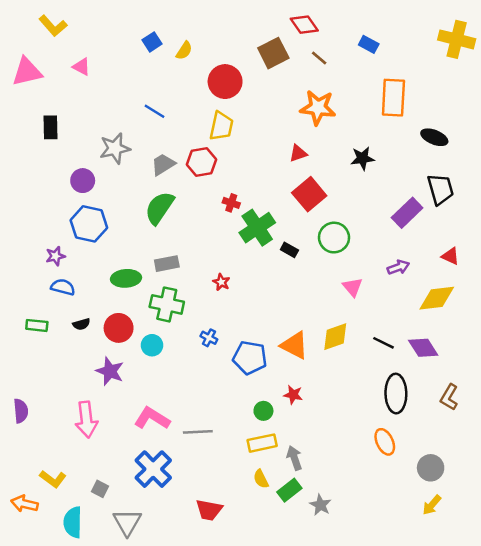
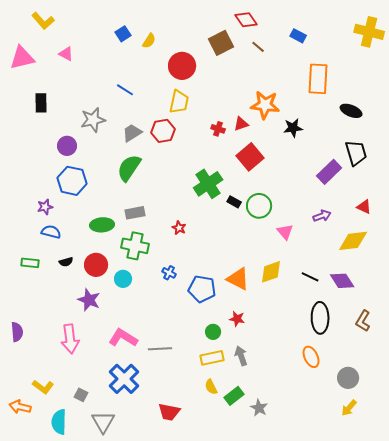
orange star: (318, 108) -> (265, 105), moved
red cross: (231, 203) -> (218, 129), moved
green circle: (334, 238) -> (259, 206), moved
gray arrow: (294, 458) -> (241, 356), moved

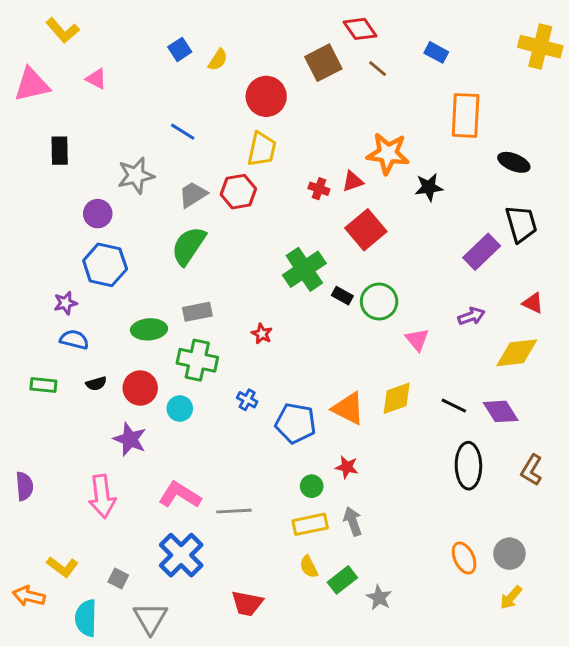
orange ellipse: (311, 357) -> (464, 558), moved

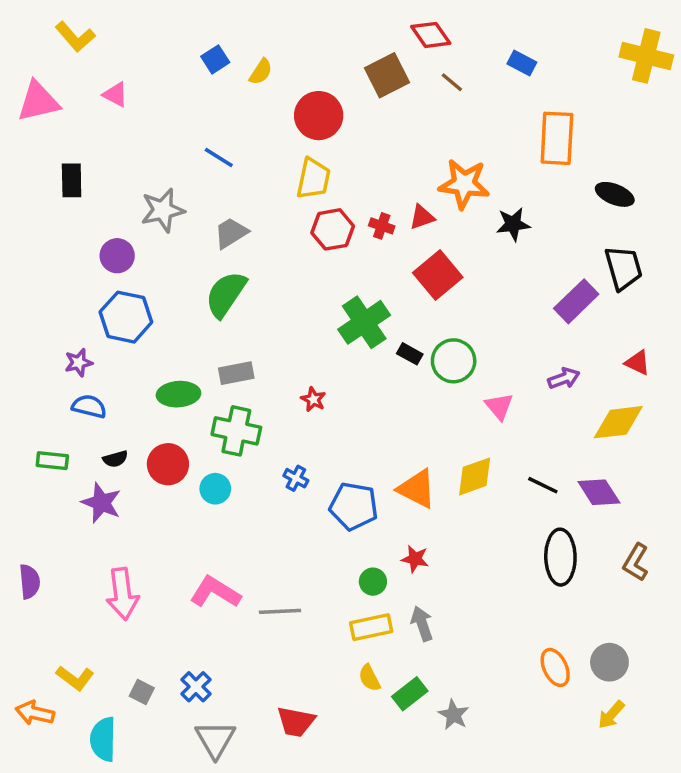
red hexagon: (238, 192) -> (333, 229), moved
purple star: (130, 439) -> (101, 503), moved
blue cross: (181, 555) -> (196, 687), moved, size x0.6
gray triangle: (150, 618) -> (215, 739), moved

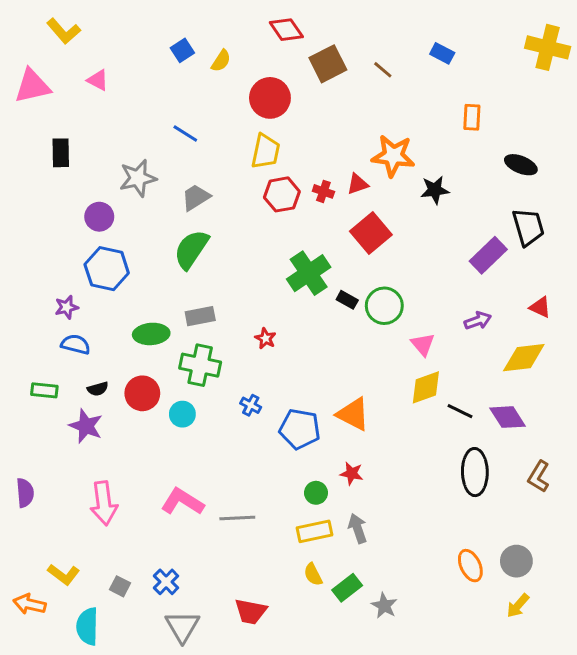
red diamond: (431, 35) -> (286, 30), moved
orange rectangle: (557, 138) -> (472, 117), size x0.6
yellow diamond: (475, 476) -> (426, 387), moved

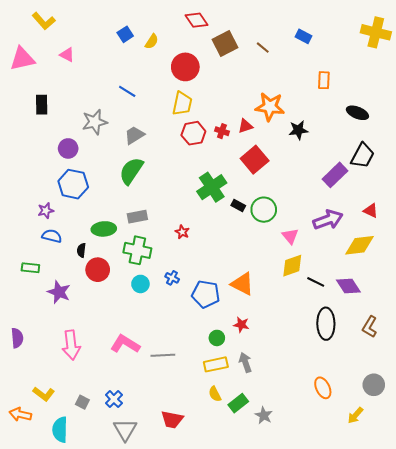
black trapezoid: (528, 227) -> (363, 156), turned 44
purple arrow: (478, 321) -> (328, 220), size x1.6
black semicircle: (98, 389) -> (81, 250), moved, turned 112
cyan circle: (182, 414) -> (140, 284), moved
gray circle: (516, 561) -> (374, 385), moved

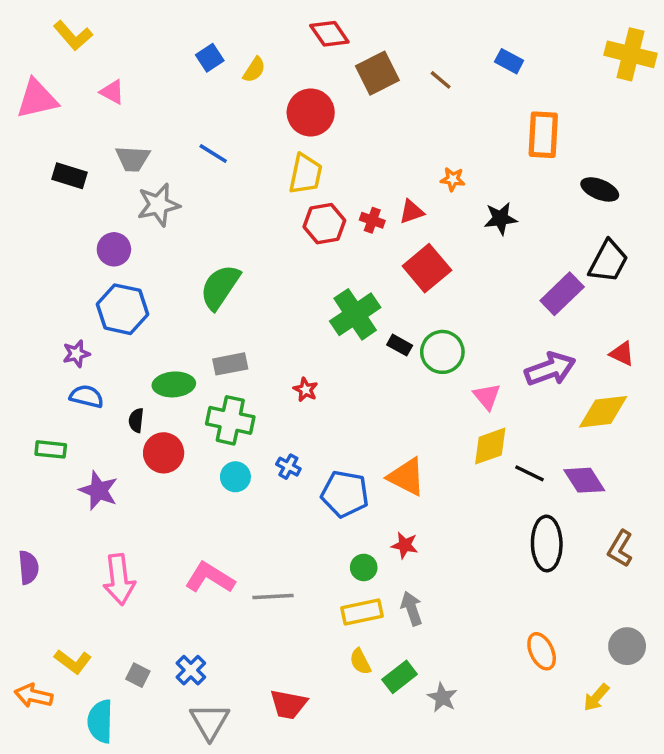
orange rectangle: (324, 80) -> (543, 135), size x1.5
black rectangle: (42, 105) -> (69, 176), turned -72
orange star: (270, 107) -> (453, 179), size x0.5
gray trapezoid: (134, 135) -> (133, 159), moved, turned -145

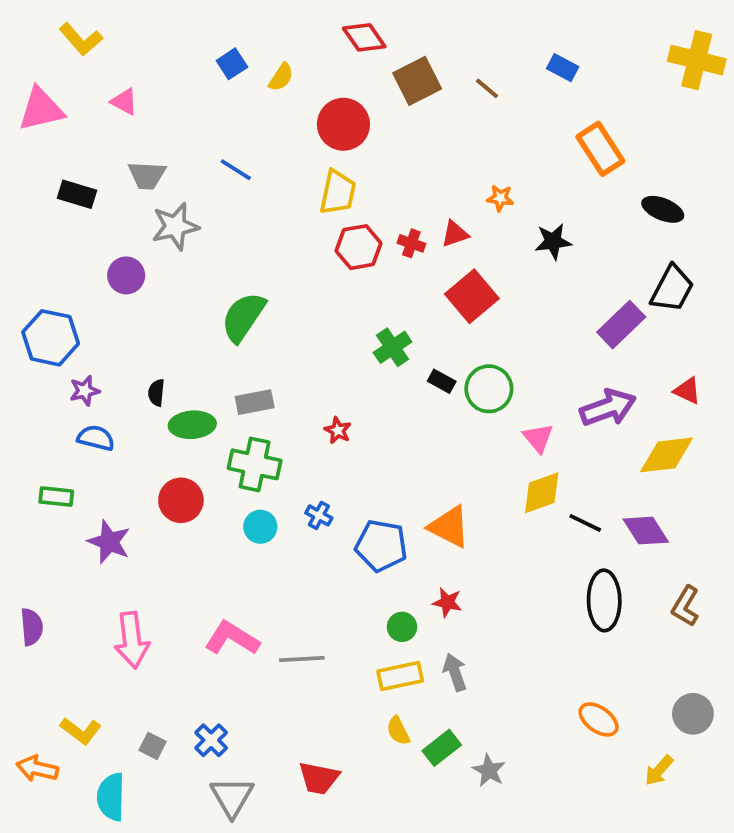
orange rectangle: (543, 135) -> (600, 149), turned -36
blue hexagon: (123, 309) -> (51, 338), moved
green cross: (355, 314) -> (393, 347), size x0.7
black semicircle: (136, 420) -> (156, 393), moved
orange ellipse: (542, 651) -> (598, 719), turned -30

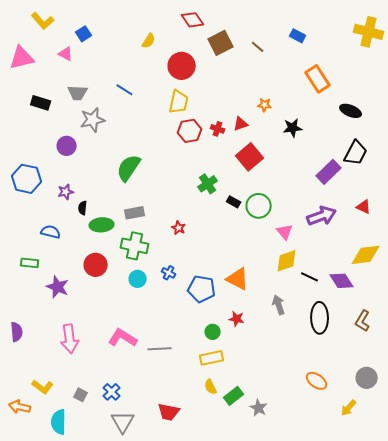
blue square: (232, 64) -> (84, 34), moved
purple star: (85, 391) -> (66, 192), moved
yellow diamond: (667, 455) -> (366, 255), moved
gray arrow: (455, 672) -> (279, 305), moved

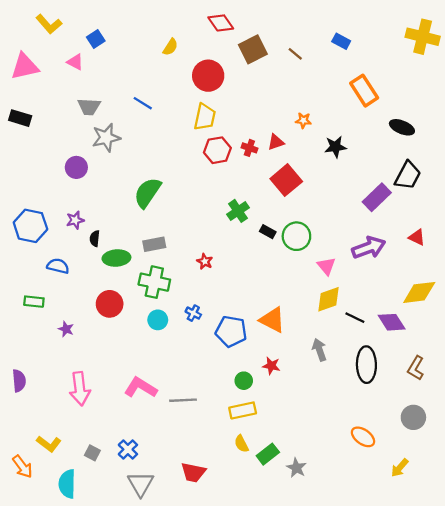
black rectangle: (41, 103) -> (20, 118), moved
blue hexagon: (27, 179) -> (30, 226), moved
purple star: (58, 287) -> (66, 329), size x0.6
gray circle: (367, 378) -> (413, 417), moved
orange arrow: (20, 407) -> (22, 467), turned -140

